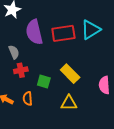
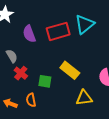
purple semicircle: (34, 32) -> (29, 34), size x0.7
red cross: (21, 70) -> (21, 73), turned -32
yellow triangle: (69, 103) -> (84, 98), moved

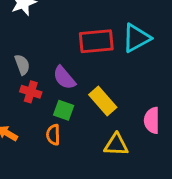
purple semicircle: (29, 34) -> (64, 78), moved, turned -30
red cross: (21, 73) -> (31, 92), turned -32
orange semicircle: (31, 100) -> (53, 135), moved

